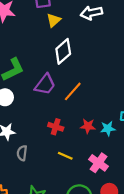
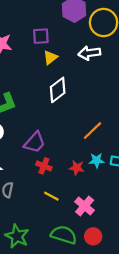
purple trapezoid: (45, 84) -> (35, 142), moved
orange line: (73, 91) -> (93, 131), moved
cyan star: (108, 129) -> (97, 161), moved

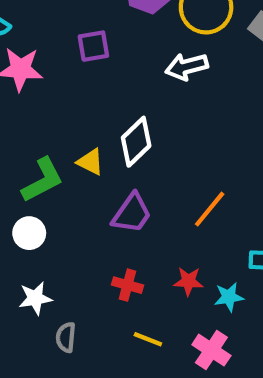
yellow triangle: (50, 57) -> (90, 162), moved, turned -49
purple trapezoid: (35, 142) -> (132, 213), moved
cyan star: (97, 161) -> (229, 297), moved

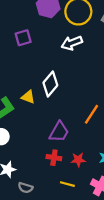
purple trapezoid: (132, 213) -> (59, 132), moved
red star: (188, 281) -> (78, 160), moved
gray semicircle: (66, 337) -> (25, 188), turned -72

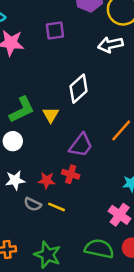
yellow triangle: (28, 97) -> (51, 115), moved, turned 32
red star: (78, 160) -> (47, 180), moved
yellow line: (67, 184) -> (57, 207), moved

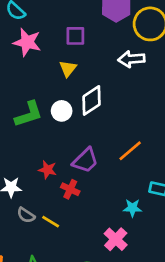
yellow triangle: (51, 115) -> (68, 69), moved
white circle: (13, 141) -> (62, 111), moved
red star: (47, 180) -> (48, 170), moved

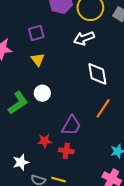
white diamond: (92, 100) -> (97, 74), moved, turned -50

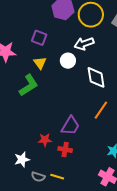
purple square: (36, 33) -> (39, 38), turned 35
white circle: (42, 93) -> (68, 61), moved
green L-shape: (18, 103) -> (29, 85), moved

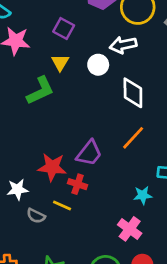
red star: (45, 140) -> (52, 167), size x1.5
yellow line: (57, 177) -> (62, 206), moved

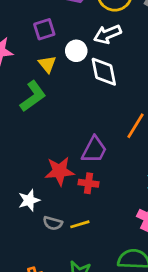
purple square: (64, 28) -> (44, 29), turned -35
white circle: (98, 65) -> (76, 51), moved
white diamond: (133, 93) -> (104, 72), moved
yellow line: (62, 206) -> (80, 224), moved, turned -30

